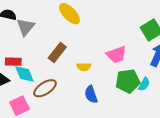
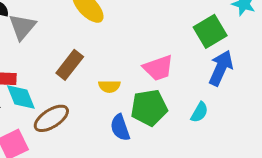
green pentagon: (128, 81) -> (149, 108), moved

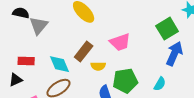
brown rectangle: (70, 65) -> (84, 52), moved
pink trapezoid: (158, 68) -> (120, 42), moved
cyan diamond: (21, 97) -> (60, 64), moved

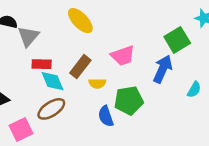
blue arrow: (174, 54) -> (163, 69), moved
red rectangle: (26, 61) -> (42, 64), moved
cyan semicircle: (160, 84) -> (194, 90), moved

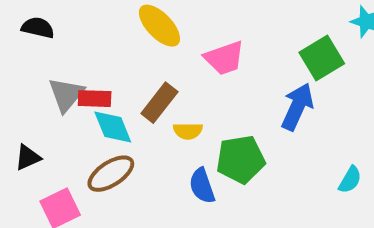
gray triangle: (28, 36) -> (66, 95), moved
pink trapezoid: (123, 56) -> (224, 58), moved
cyan semicircle: (194, 90) -> (350, 180), moved

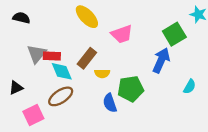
cyan semicircle: (350, 180) -> (190, 87), moved

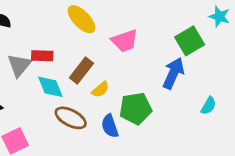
red rectangle: (52, 56) -> (42, 56), moved
yellow semicircle: (102, 73) -> (100, 90), turned -40
brown ellipse: (61, 96) -> (71, 118), moved, turned 60

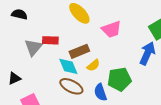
brown rectangle: (81, 71) -> (79, 51), turned 30
cyan diamond: (50, 87) -> (68, 66), moved

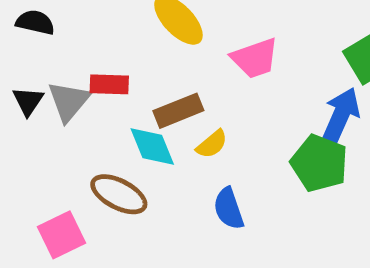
black triangle: (14, 78) -> (28, 101), moved, turned -32
green pentagon: (119, 79) -> (319, 163), moved, turned 30
brown ellipse: (71, 86) -> (119, 194), moved

